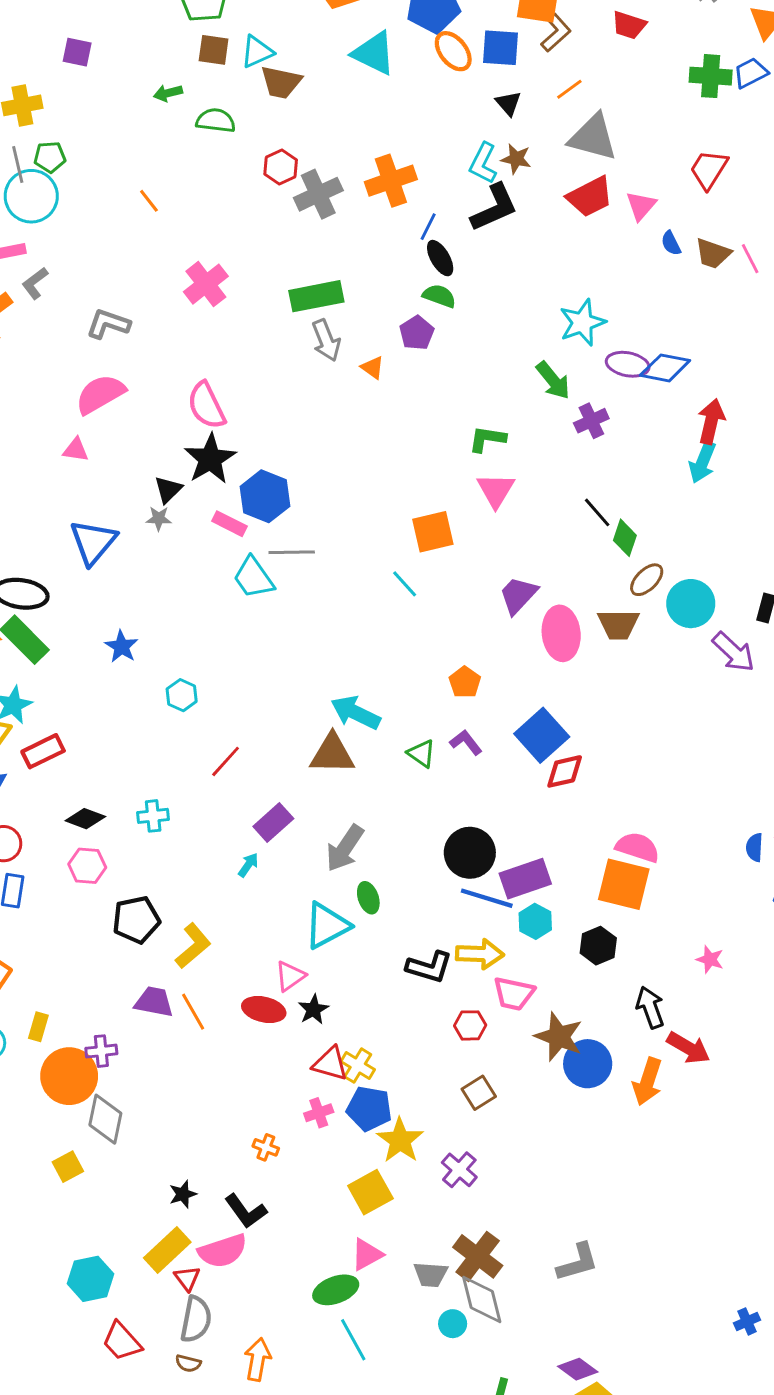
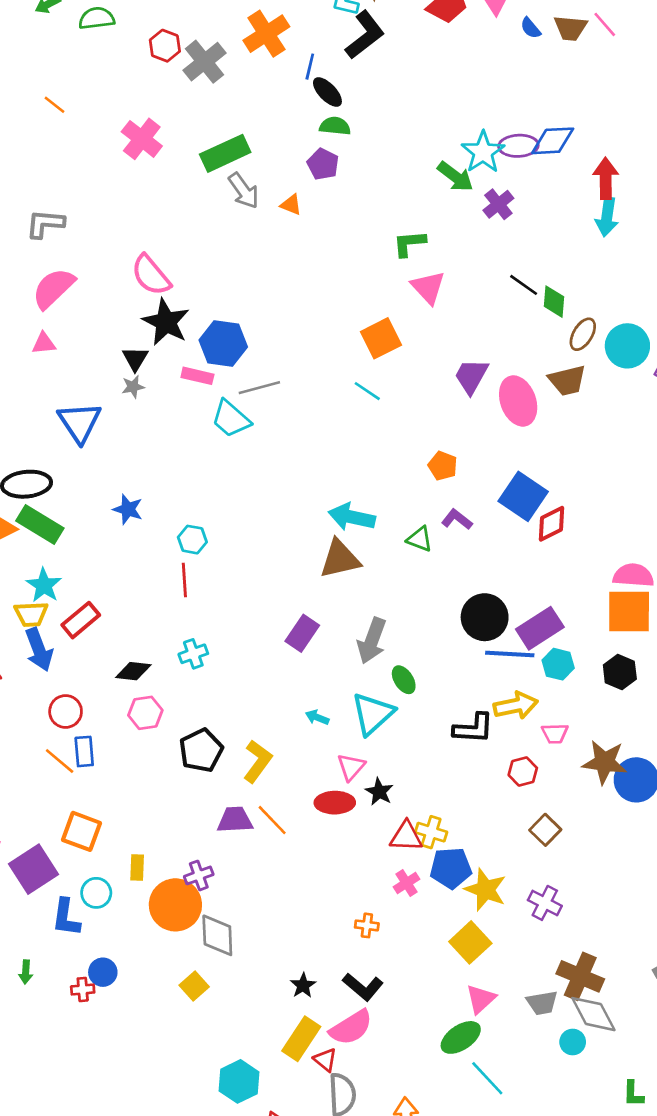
pink cross: (206, 284) -> (142, 139), moved
cyan star: (582, 323) -> (483, 152), moved
red line: (226, 761) -> (184, 580), moved, turned -32
cyan arrow: (248, 865) -> (317, 717), moved, turned -90
pink trapezoid: (514, 994) -> (555, 733), size x0.7

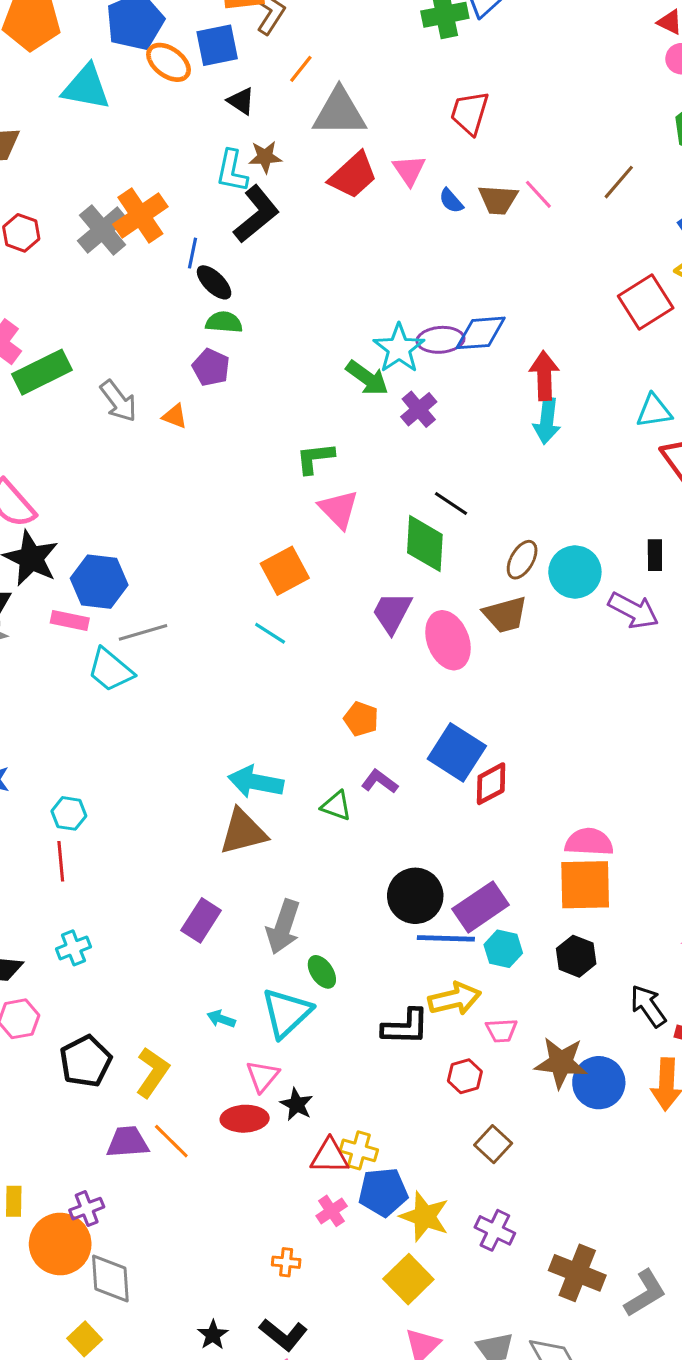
gray cross: (204, 62) -> (103, 230), moved
green rectangle: (225, 153) -> (42, 372), moved
green diamond: (554, 302) -> (425, 544), moved, size x1.5
brown cross: (580, 976) -> (577, 1273), moved

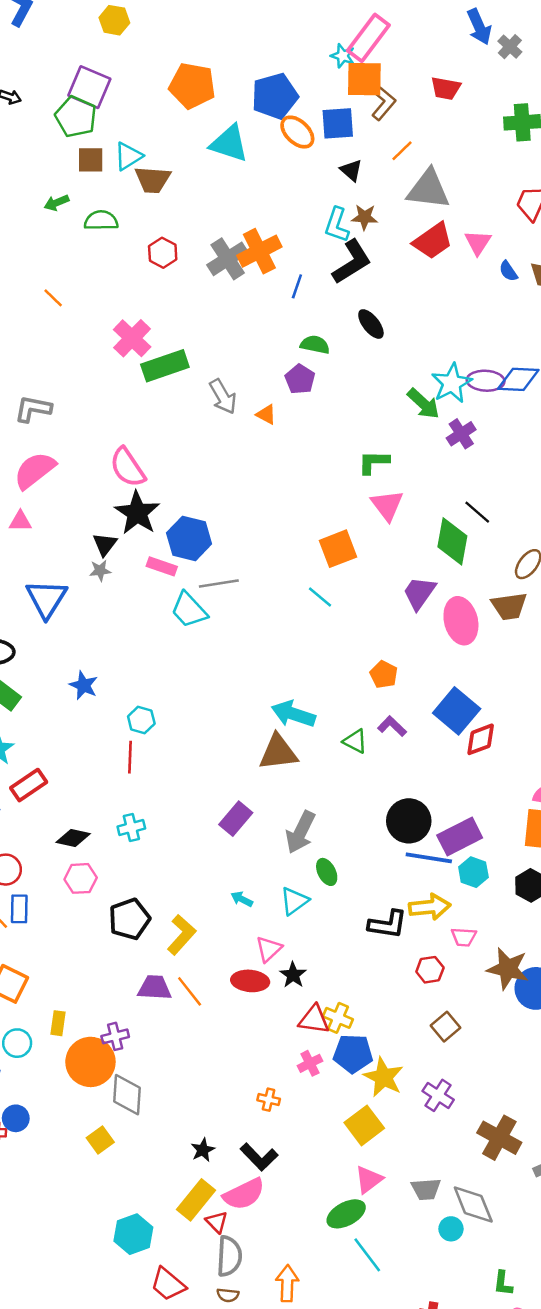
black ellipse: (214, 282) -> (371, 324), moved
cyan triangle: (286, 1013) -> (294, 901), size x0.7

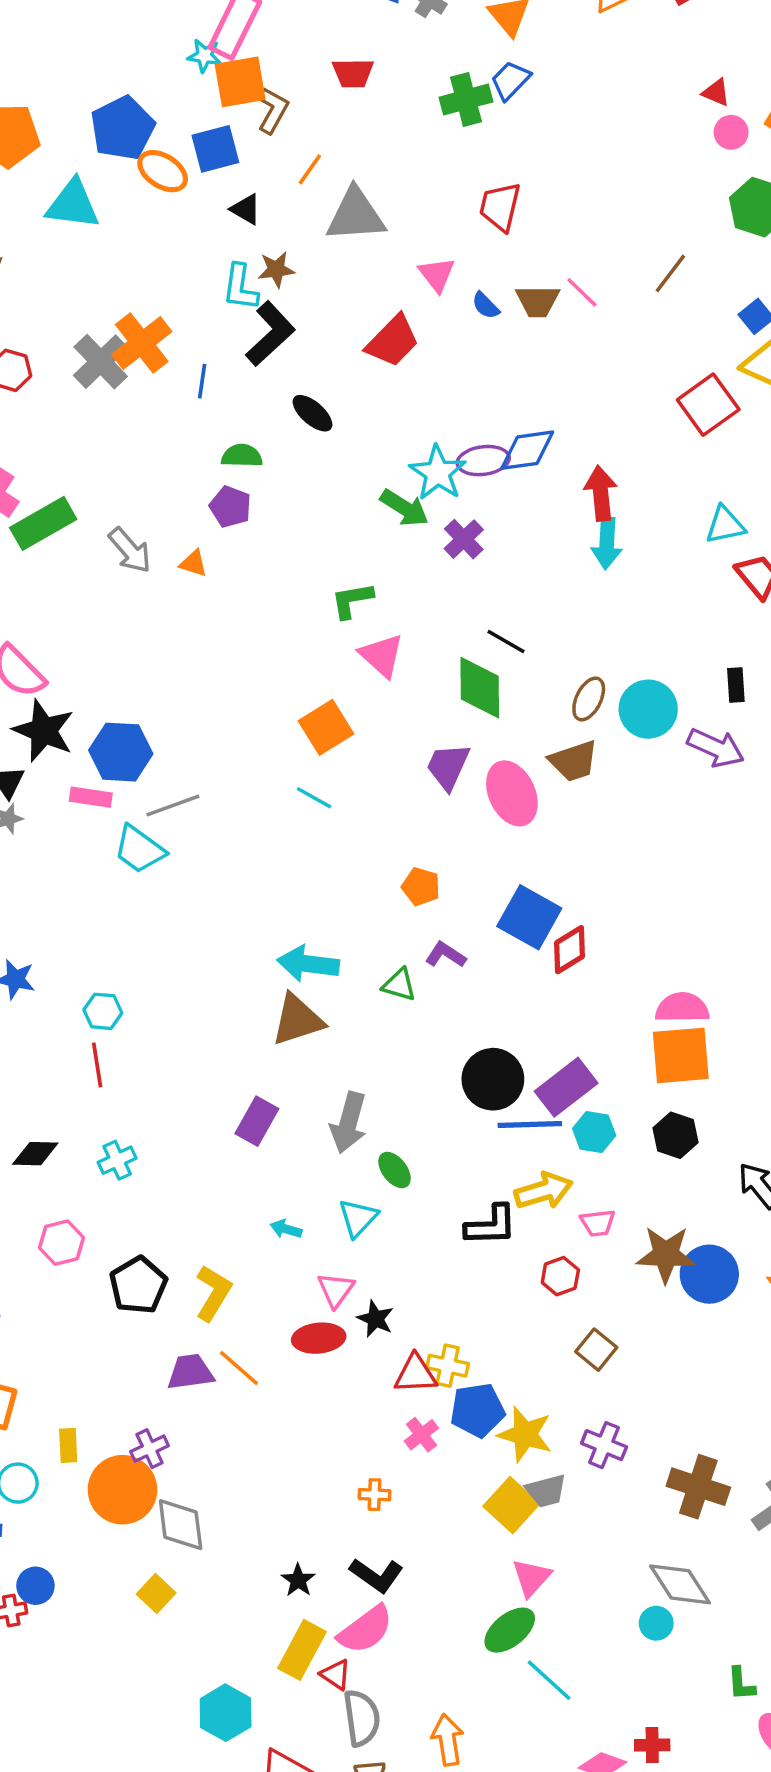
red trapezoid: (433, 241) -> (393, 341), moved
black diamond: (73, 838) -> (35, 1154), moved
gray trapezoid: (426, 1189) -> (546, 1491), moved

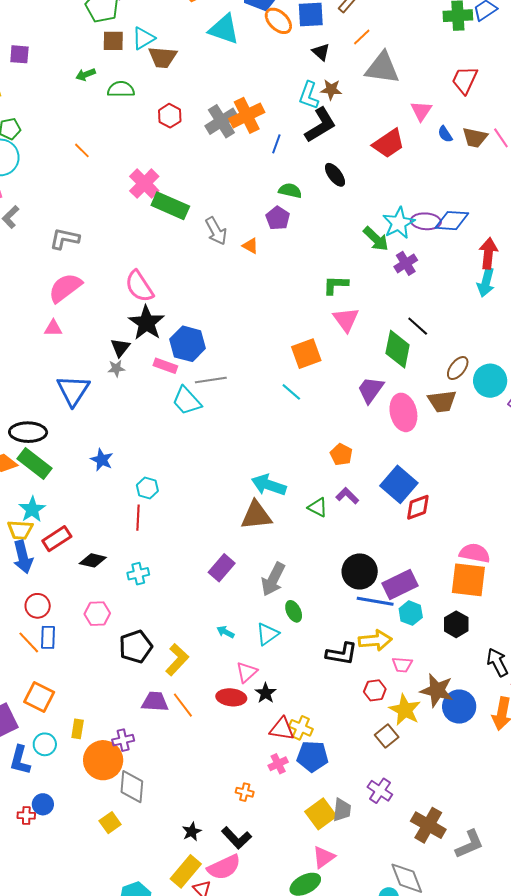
green rectangle: (43, 523) -> (170, 206), turned 42
yellow star: (525, 1434) -> (405, 710), moved
gray trapezoid: (546, 1491) -> (342, 810), turned -80

